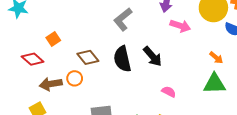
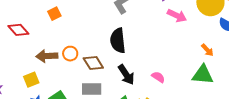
black arrow: (153, 56) -> (126, 75), moved
brown diamond: (88, 57) -> (93, 63), moved
red diamond: (33, 59) -> (18, 30), moved

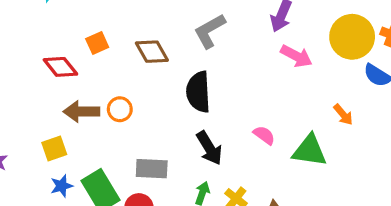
red diamond: (18, 30) -> (60, 67), moved
brown diamond: (93, 63) -> (152, 52), moved
green triangle: (203, 75) -> (310, 151), moved
pink semicircle: (158, 77) -> (264, 135), moved

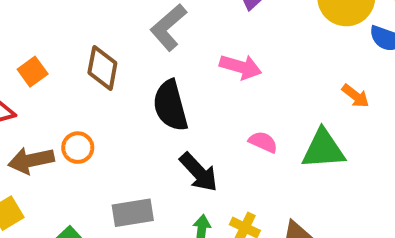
brown diamond: (152, 52) -> (102, 68), turned 52
pink arrow: (296, 56) -> (241, 67), moved

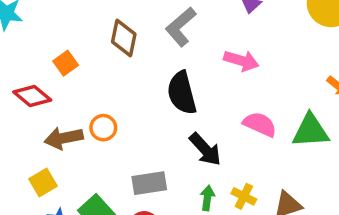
brown diamond: (102, 68) -> (124, 38), moved
pink semicircle: (263, 142) -> (260, 124), size x1.4

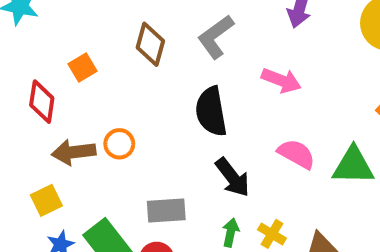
red diamond: (32, 96) -> (42, 102), turned 54

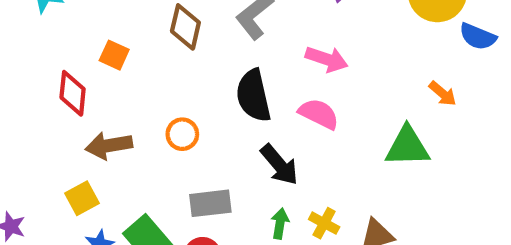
orange square: (82, 68) -> (114, 55), turned -32
orange circle: (119, 144) -> (182, 134), moved
pink semicircle: (296, 154) -> (319, 114), moved

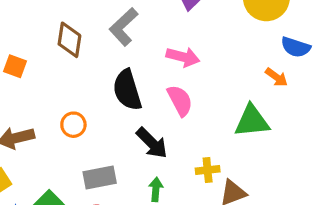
blue semicircle: (478, 37) -> (296, 47), moved
pink semicircle: (319, 114) -> (180, 100), turned 40
yellow cross: (324, 223) -> (208, 170), moved, turned -30

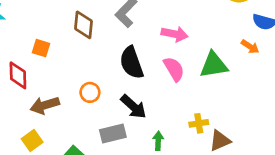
green triangle: (252, 121) -> (214, 65), moved
black arrow: (152, 143) -> (133, 107), moved

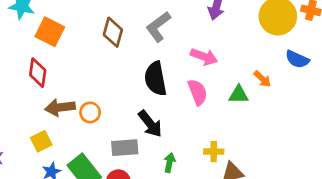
orange arrow: (250, 47) -> (262, 79), moved
orange square: (41, 48) -> (50, 32), moved, size x1.5
green triangle: (214, 65) -> (239, 95), size x0.7
orange circle: (90, 92) -> (90, 112), moved

